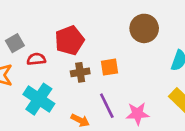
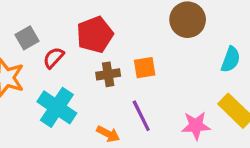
red semicircle: (36, 59) -> (54, 58), turned -42
pink star: (137, 114) -> (196, 126), moved

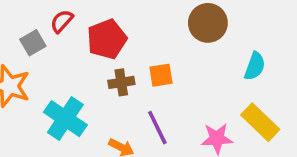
red semicircle: (54, 58) -> (62, 21), moved

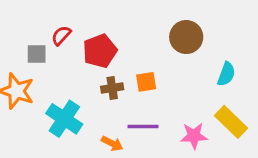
gray square: (33, 43) -> (37, 54), turned 30
purple line: (157, 128) -> (143, 127), turned -64

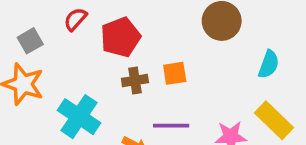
gray square: (37, 54) -> (30, 41), moved, turned -30

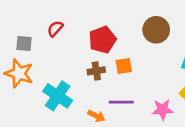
red pentagon: (121, 37) -> (103, 40), moved
gray square: (30, 41) -> (24, 44), turned 35

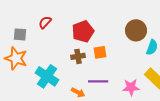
brown circle: (156, 30) -> (136, 30), moved

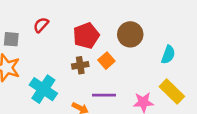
brown circle: (136, 30) -> (130, 34), moved
orange square: (100, 52) -> (106, 61), turned -32

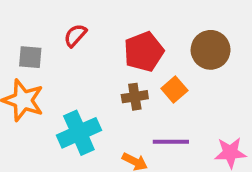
cyan cross: (43, 89) -> (79, 133), turned 32

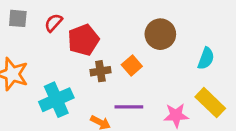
red pentagon: (144, 52) -> (83, 40), moved
gray square: (30, 57) -> (18, 18), moved

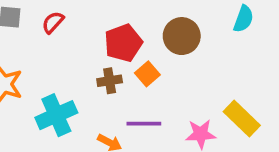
red pentagon: (83, 40) -> (123, 43), moved
cyan semicircle: (206, 58) -> (244, 19), moved

